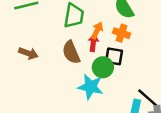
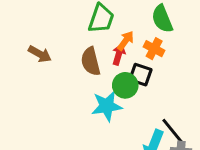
cyan star: (91, 87) -> (107, 106), turned -30

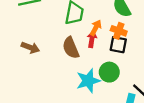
black square: (141, 75) -> (118, 45), moved
green circle: (125, 85) -> (109, 72), moved

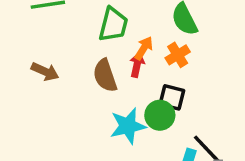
orange cross: (119, 31) -> (178, 55), turned 35
black square: (118, 45) -> (172, 97), moved

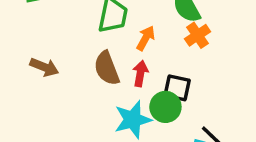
orange cross: (178, 55) -> (198, 35), moved
red arrow: (137, 65) -> (140, 74), moved

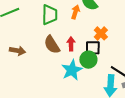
orange cross: (198, 35) -> (101, 33), moved
orange arrow: (146, 38) -> (75, 12), moved

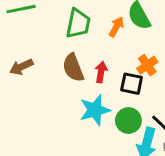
brown arrow: (17, 51) -> (21, 67), turned 133
green circle: (88, 60) -> (128, 121), moved

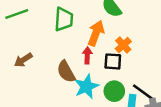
orange arrow: (116, 27) -> (96, 33), moved, size x1.5
brown semicircle: (73, 68) -> (66, 72), moved

